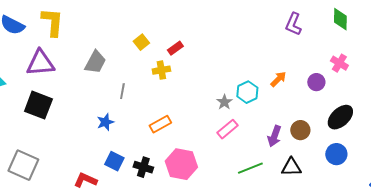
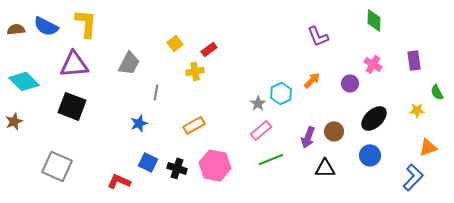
purple L-shape: (293, 24) -> (318, 36), moved, turned -45
green line: (250, 168) -> (271, 159), moved

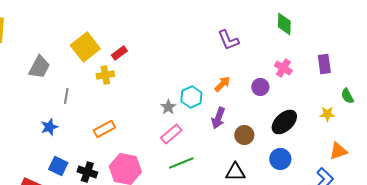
yellow square: (175, 43) -> (85, 47), size x1.8
purple arrow: (308, 137) -> (218, 118), moved

